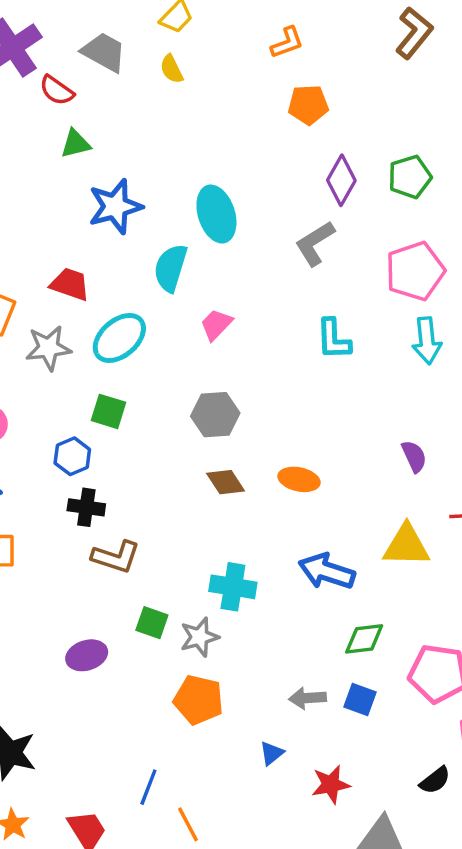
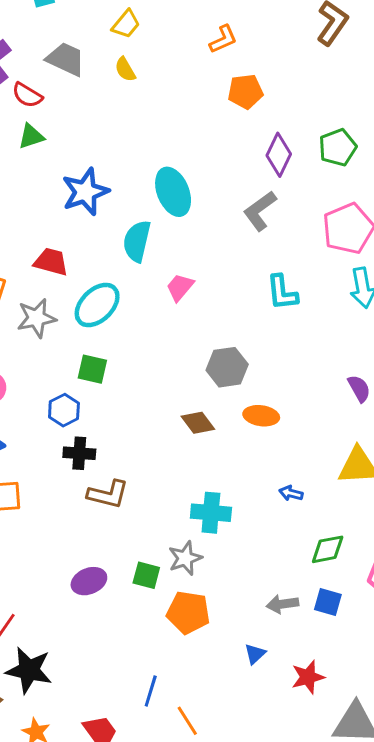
green triangle: (76, 144) -> (31, 136), moved
gray hexagon: (215, 415) -> (227, 367), moved
blue arrow: (327, 571) -> (291, 493), size x0.5
green square: (152, 623) -> (146, 575), moved

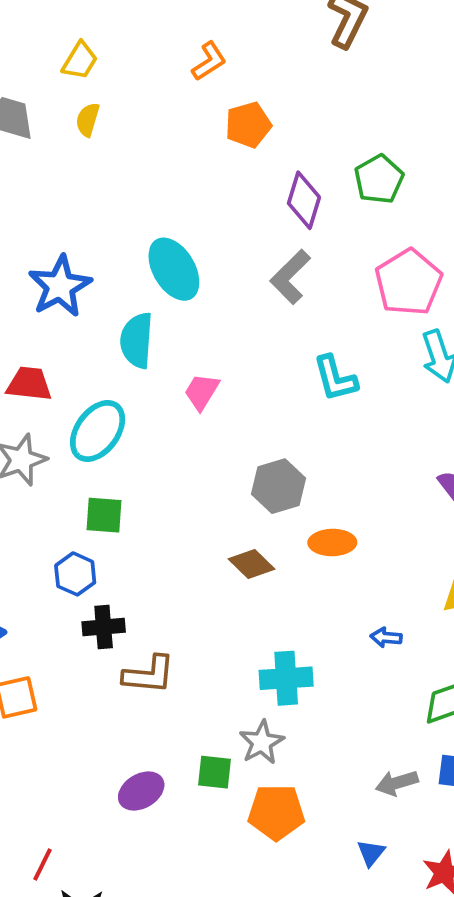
yellow semicircle: (125, 69) -> (88, 120), turned 55

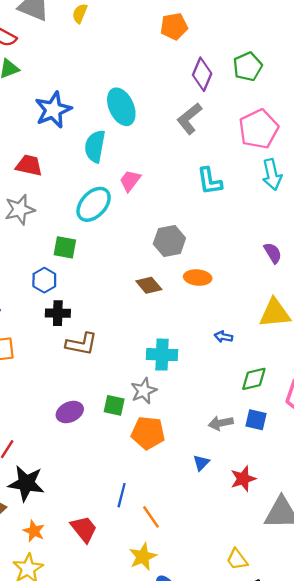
cyan ellipse: (98, 431) -> (94, 204), moved

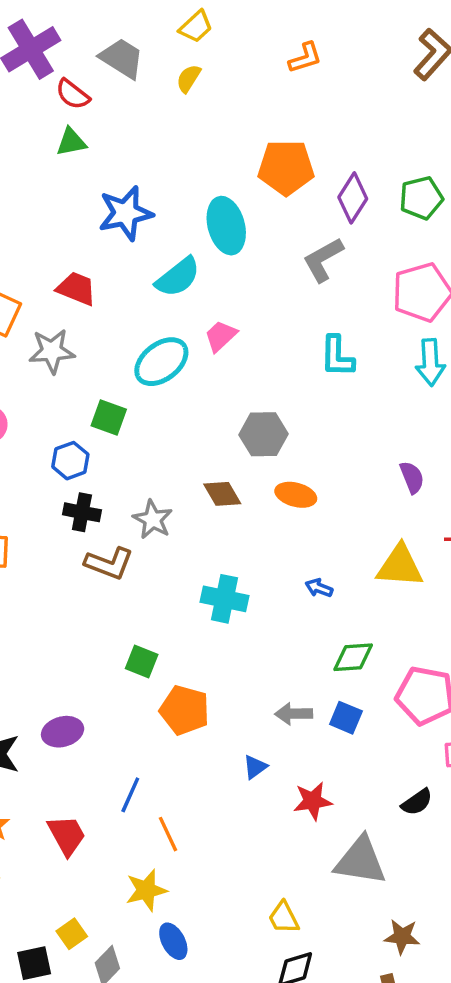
orange pentagon: (174, 26) -> (286, 167), moved, size x1.4
cyan semicircle: (95, 146) -> (178, 277), turned -148
gray star: (144, 391) -> (153, 519), moved, turned -30
purple ellipse: (70, 412) -> (63, 732), moved

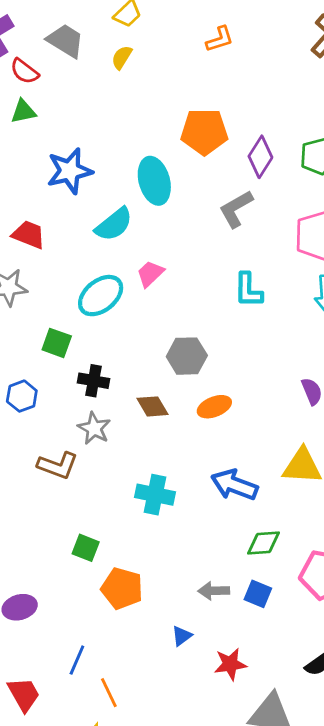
blue hexagon: (70, 461) -> (22, 396), moved
orange ellipse: (296, 495) -> (214, 407), turned -36
black cross: (82, 512) -> (93, 381), moved
blue arrow: (319, 588) -> (234, 485), size x2.0

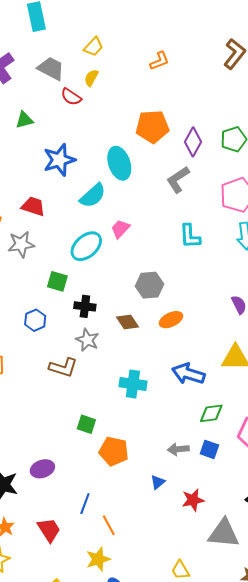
red semicircle: (24, 71) -> (71, 97), moved

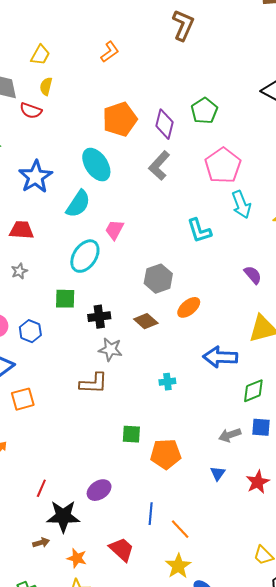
cyan L-shape: (190, 236) -> (199, 231), moved
gray star: (21, 244) -> (19, 271), size x0.6
blue hexagon: (35, 320) -> (30, 331), moved
cyan cross: (133, 384) -> (167, 382), size x0.6

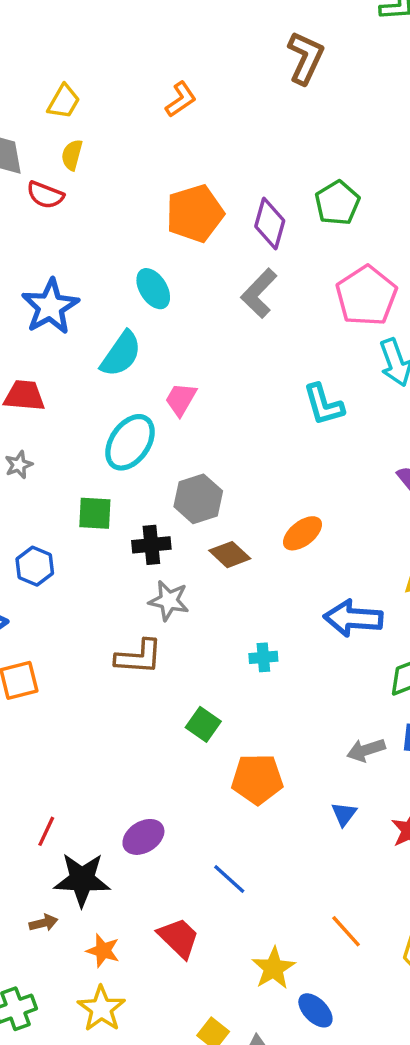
cyan ellipse: (96, 165) -> (153, 289), size x0.7
gray hexagon: (158, 279) -> (198, 499), moved
green square: (131, 434) -> (203, 724), moved, turned 30
blue line: (151, 514) -> (229, 879), turned -55
orange line: (180, 529) -> (346, 931), moved

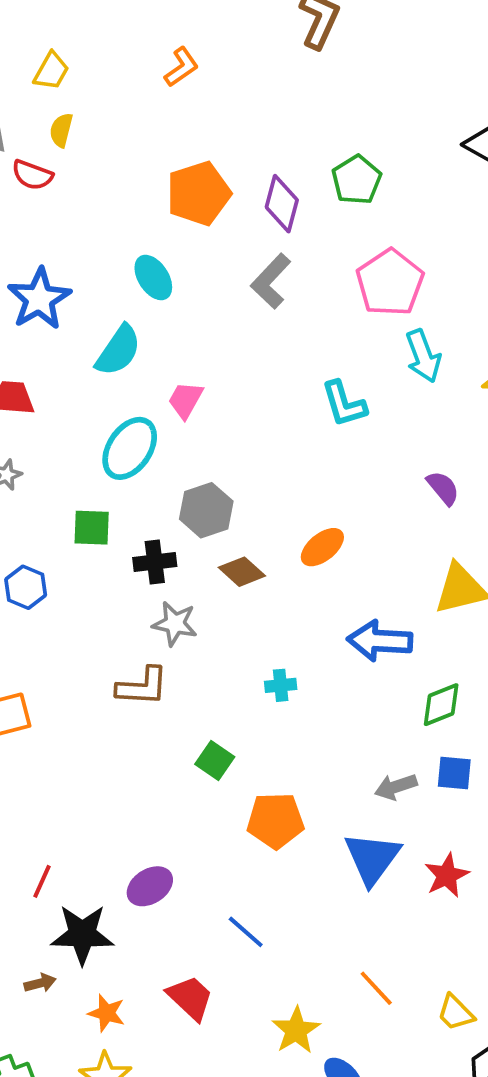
blue triangle: (344, 814) -> (372, 858), size x2.0

